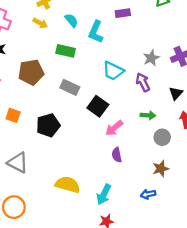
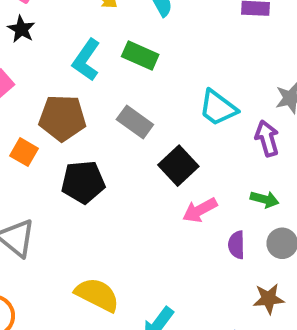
cyan L-shape: (96, 32) -> (86, 60), moved
brown pentagon: (31, 72) -> (62, 118), moved
purple semicircle: (117, 155) -> (236, 245), moved

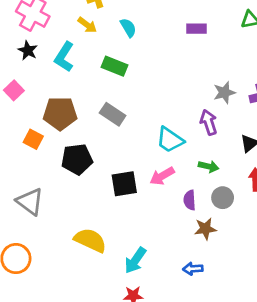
cyan L-shape: (86, 60) -> (64, 57), moved
cyan trapezoid: (218, 108) -> (170, 140), moved
black square: (178, 166) -> (124, 184), moved, turned 36
brown star: (269, 299) -> (205, 229), moved

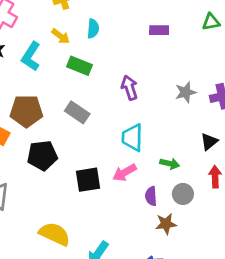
yellow arrow: (87, 25) -> (61, 36), moved
cyan semicircle: (128, 28) -> (93, 29), turned 36
purple arrow: (209, 122) -> (129, 88), moved
cyan trapezoid: (170, 140) -> (132, 138), turned 56

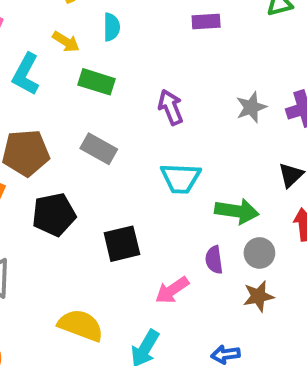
cyan trapezoid: (132, 138) -> (181, 178), turned -84
green arrow: (170, 164) -> (237, 211), size x1.5
pink arrow: (125, 173) -> (172, 290), moved
brown star: (166, 224) -> (258, 296), moved

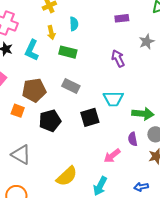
yellow arrow: (66, 42) -> (51, 33), turned 48
purple arrow: (171, 107) -> (118, 58), moved
gray star: (251, 107) -> (147, 42), moved
black square: (122, 244) -> (90, 117), moved
yellow semicircle: (81, 325) -> (67, 176), turned 120

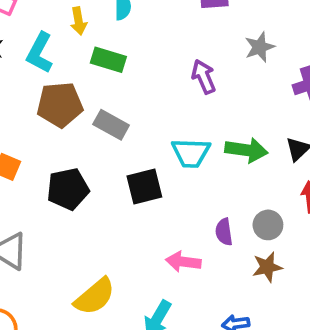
brown pentagon: (34, 90) -> (60, 105), moved
green arrow: (143, 114) -> (246, 150), moved
pink arrow: (112, 156) -> (183, 262), turned 42

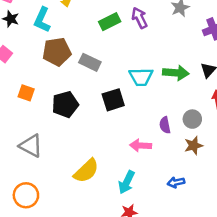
green rectangle: (108, 60) -> (110, 22), moved, turned -40
purple arrow: (204, 77) -> (140, 18), moved

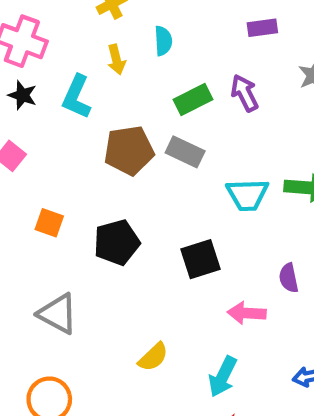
brown pentagon: (57, 52) -> (129, 150), moved
gray rectangle: (90, 62) -> (185, 152), moved
black square: (113, 100) -> (201, 259), moved
yellow semicircle: (86, 171) -> (153, 357), size x0.7

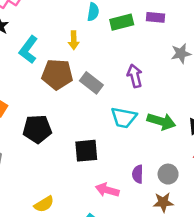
yellow arrow: (116, 60) -> (74, 40), moved
purple arrow: (245, 93) -> (135, 76), moved
cyan L-shape: (77, 97) -> (28, 50), moved
green rectangle: (193, 100) -> (122, 22), moved

